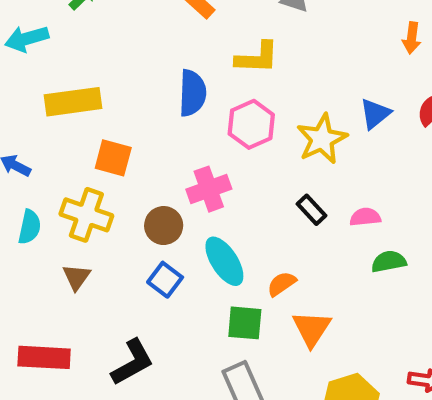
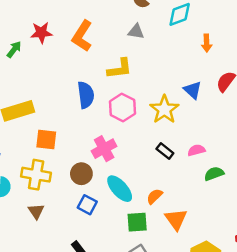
blue triangle: (375, 114) -> (193, 90), turned -30

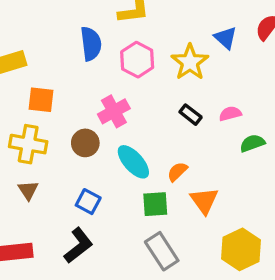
blue square: (87, 205) -> (88, 202), moved

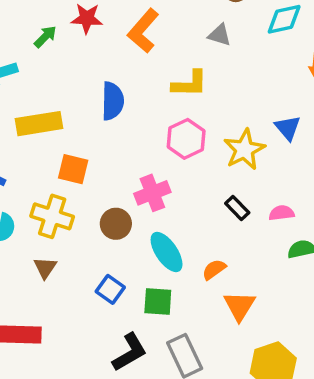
blue semicircle: (91, 44) -> (113, 101), moved
green square: (155, 204) -> (158, 302), moved
black L-shape: (78, 245) -> (130, 352), moved

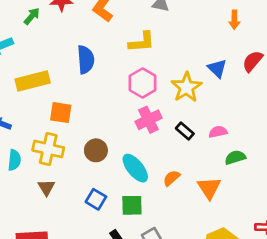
pink cross: (152, 193) -> (149, 120), moved
orange triangle: (239, 306) -> (209, 188), moved

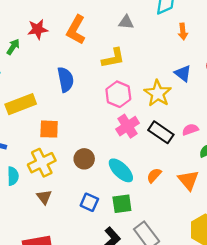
orange arrow: (234, 20) -> (183, 32), moved
black rectangle: (185, 131) -> (161, 132), size x1.5
yellow cross: (48, 149) -> (42, 163), turned -32

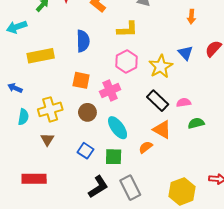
pink cross: (128, 126) -> (110, 91), moved
orange square: (49, 129) -> (81, 80), moved
orange semicircle: (154, 175) -> (146, 147), moved
orange triangle: (188, 180) -> (162, 130), moved, turned -30

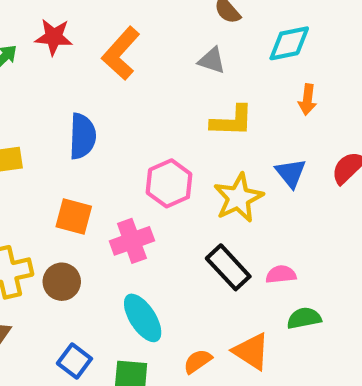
yellow L-shape: (127, 29) -> (232, 121), moved
brown circle: (87, 112) -> (62, 282), moved
orange triangle: (162, 130) -> (251, 351), moved

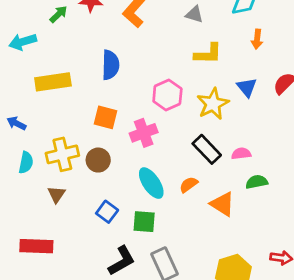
orange semicircle: (198, 361) -> (189, 185), moved

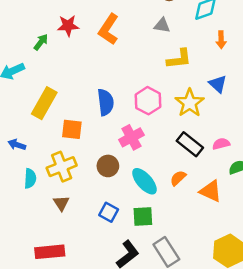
blue semicircle: (110, 65) -> (106, 102), moved
yellow rectangle: (53, 82) -> (44, 103), turned -44
orange square: (105, 117) -> (72, 129), moved
brown circle: (98, 160) -> (108, 166), moved

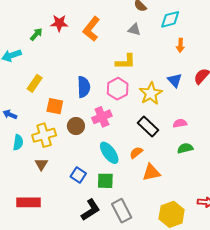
yellow L-shape: (179, 59) -> (126, 62), moved
yellow rectangle: (44, 103) -> (35, 83), size x0.7
pink semicircle: (221, 144) -> (180, 123), moved
brown circle: (108, 166) -> (76, 126), moved
orange triangle: (211, 191) -> (151, 172), moved, turned -42

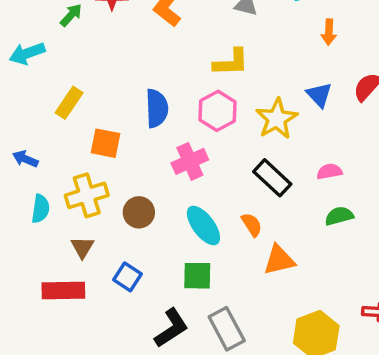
brown circle: (76, 126) -> (139, 212), moved
orange semicircle: (136, 153) -> (252, 225), turned 96
blue square: (78, 175) -> (127, 277), moved
red rectangle: (28, 202) -> (63, 291), moved

